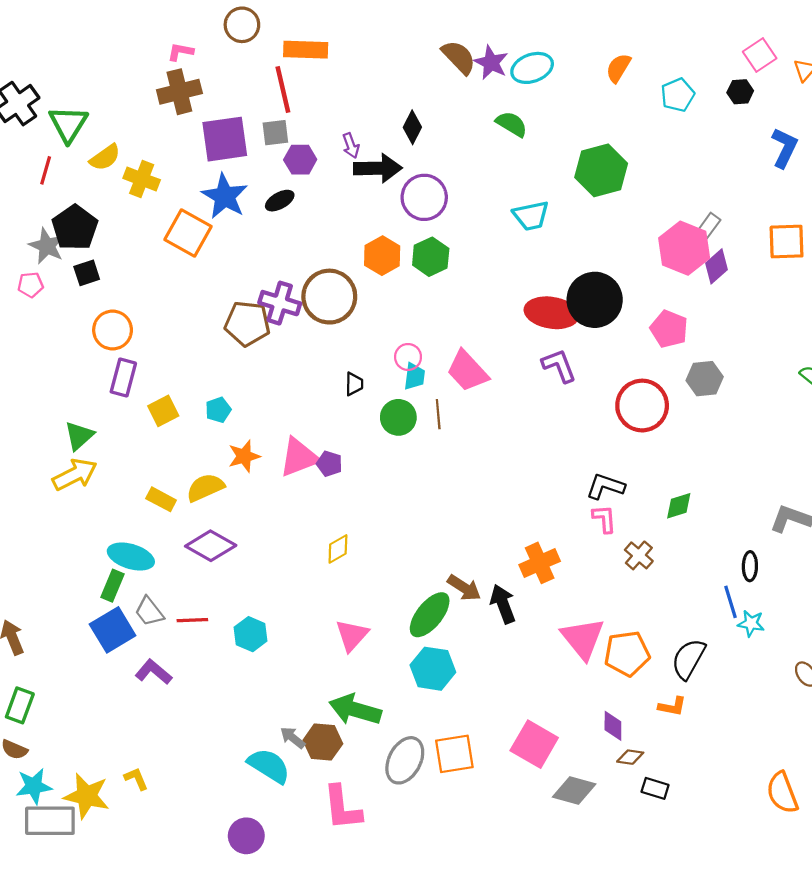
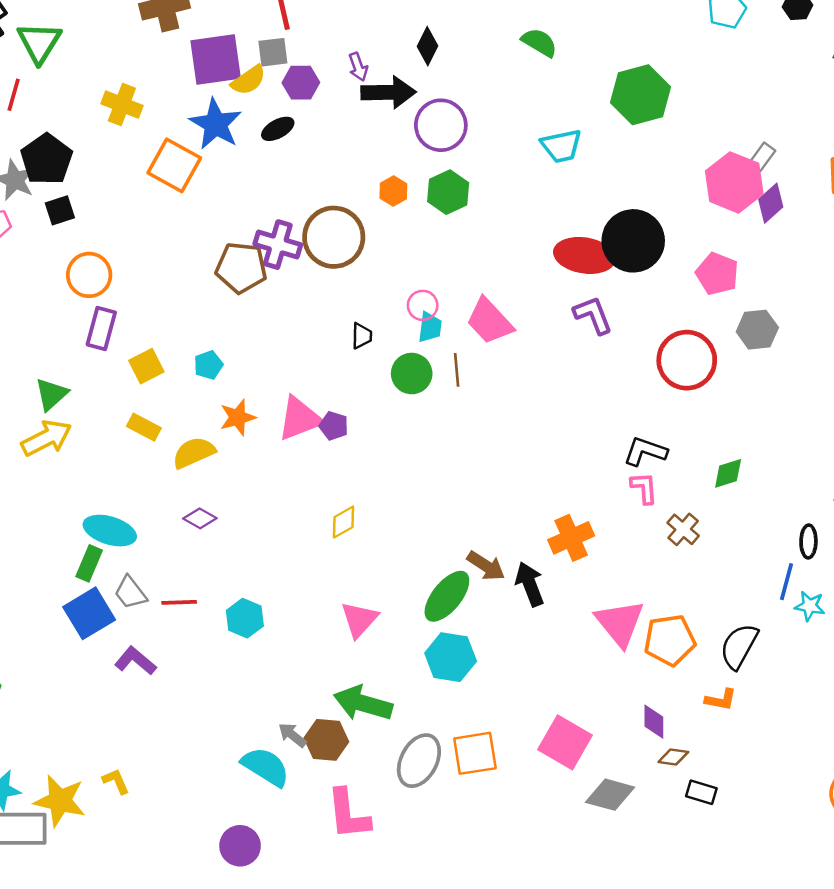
yellow semicircle: (105, 157) -> (249, 80), moved
orange hexagon: (382, 256) -> (393, 191), size x0.7
yellow rectangle: (161, 499) -> (144, 427), moved
purple diamond: (211, 546) -> (200, 518), size x0.6
blue line: (731, 602) -> (787, 582), turned 32

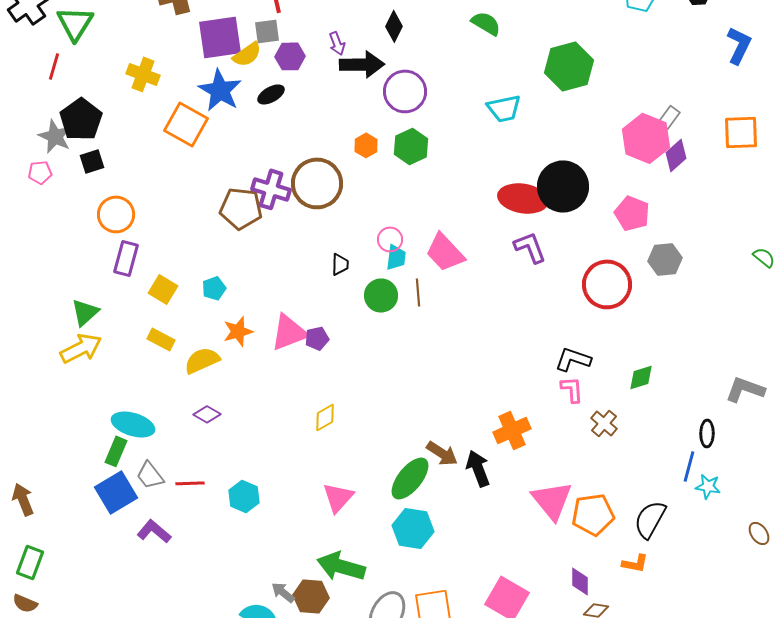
yellow square: (146, 366) -> (163, 289), turned -32
purple pentagon: (334, 426) -> (317, 338), turned -30

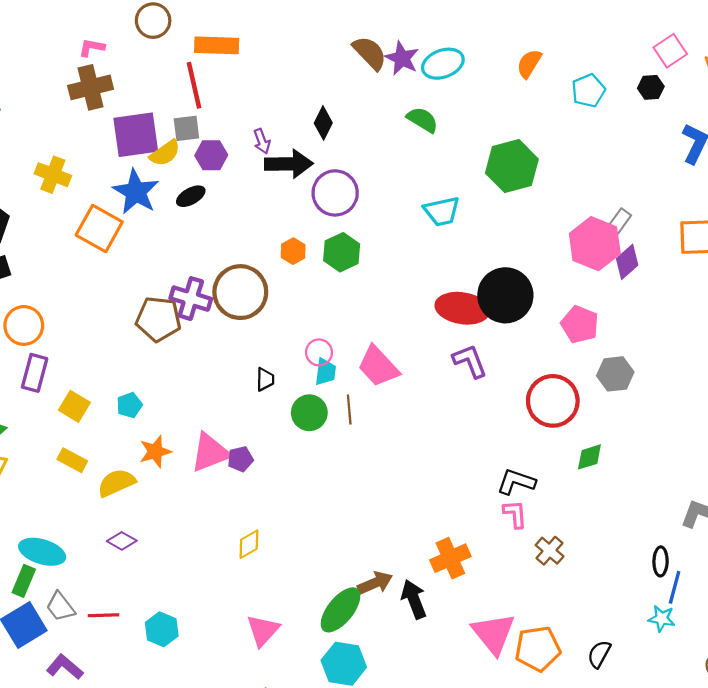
green diamond: (641, 377) -> (589, 457), moved
brown arrow: (442, 453) -> (375, 583), turned -56
blue line: (689, 466) -> (675, 587), moved
black semicircle: (650, 519) -> (599, 654), size x0.7

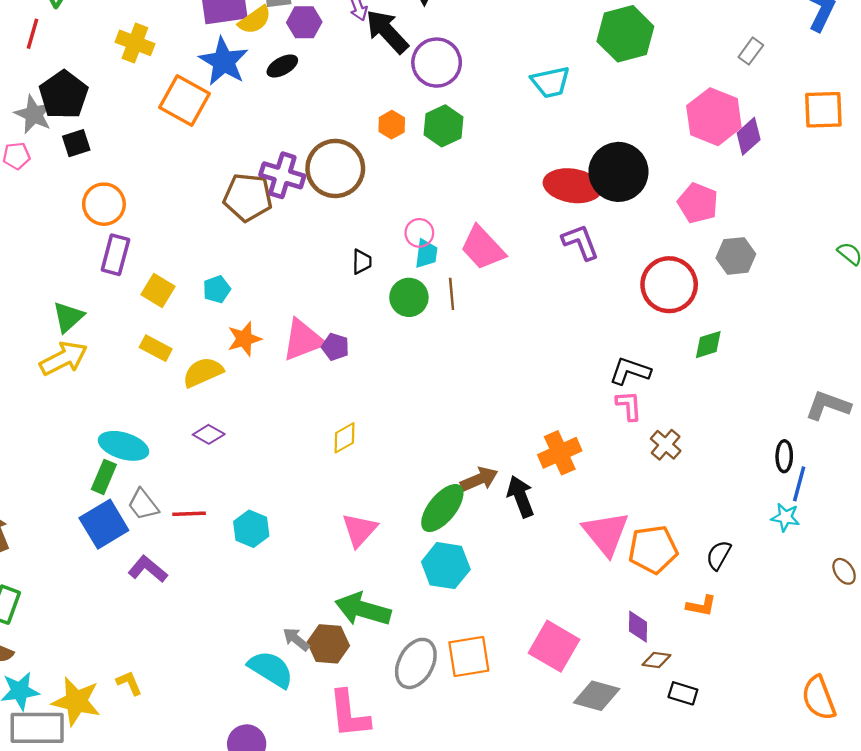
black arrow: (289, 164) -> (387, 31), turned -132
gray rectangle: (620, 221) -> (751, 51), moved
purple pentagon: (240, 459) -> (335, 347), turned 30

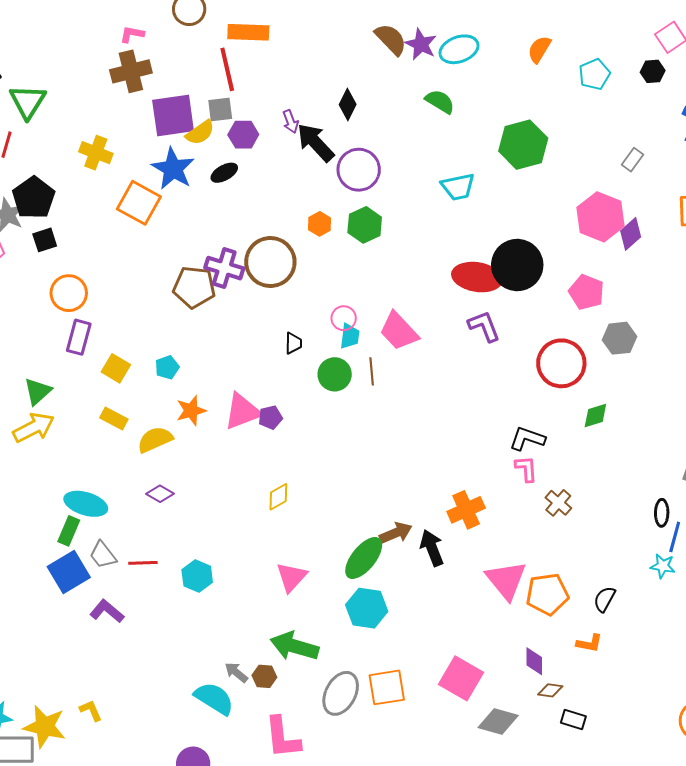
purple pentagon: (335, 347) -> (270, 418), turned -30
brown hexagon: (328, 644) -> (264, 676), size x0.7

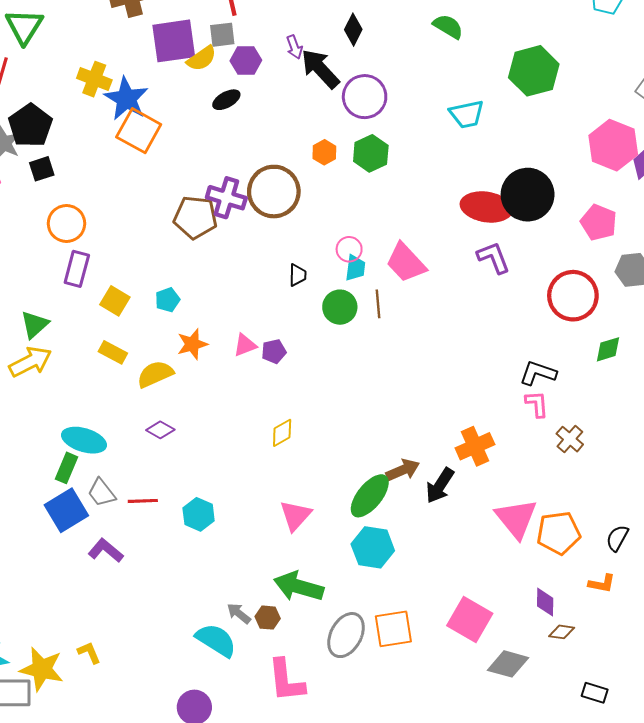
blue star: (173, 169) -> (126, 99), moved
pink triangle: (242, 411) -> (245, 345), size x0.6
black arrow: (432, 548) -> (440, 485), turned -126
black rectangle: (573, 719) -> (595, 693), moved

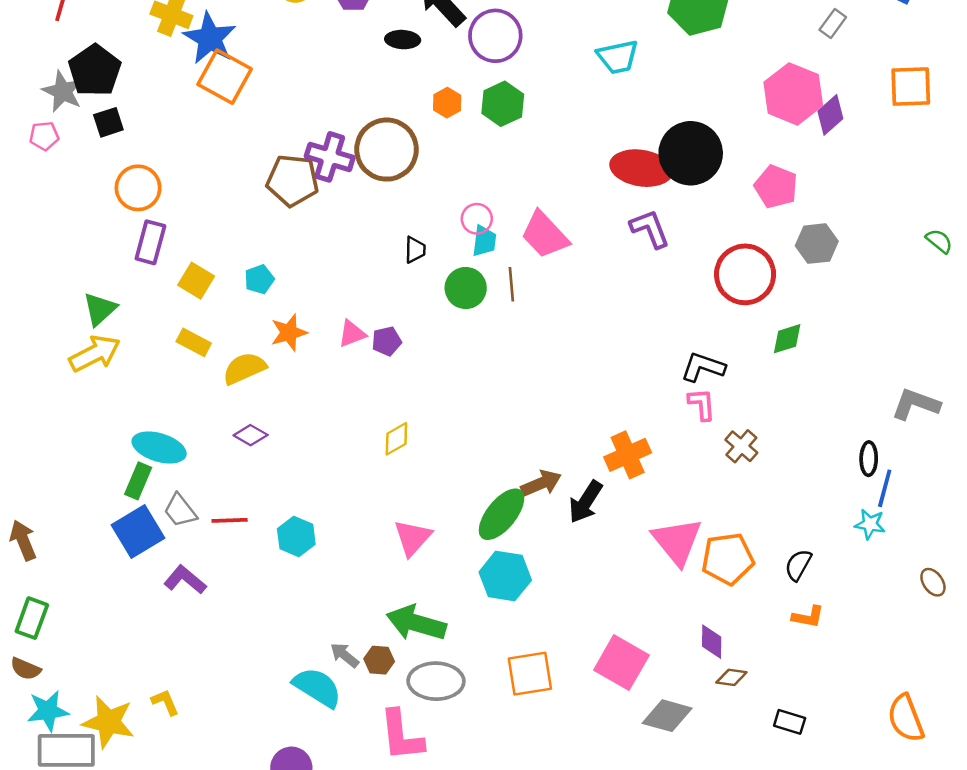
black ellipse: (226, 100) -> (403, 40), moved, turned 32
orange L-shape: (602, 583) -> (808, 617), moved
gray ellipse: (346, 635) -> (436, 681), moved, turned 63
black rectangle: (595, 693) -> (790, 722), moved

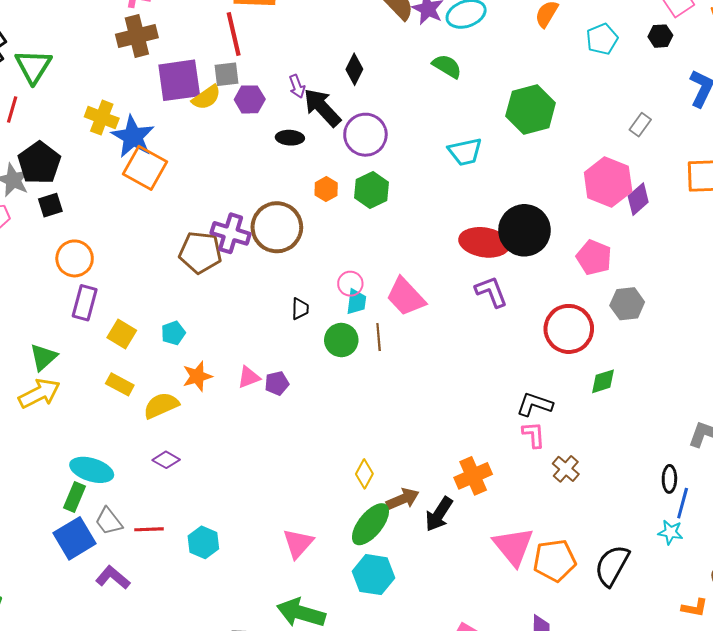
yellow diamond: (396, 439) -> (364, 474), moved, turned -32
black semicircle: (798, 565) -> (612, 565), size x1.6
orange L-shape: (808, 617) -> (695, 608), moved

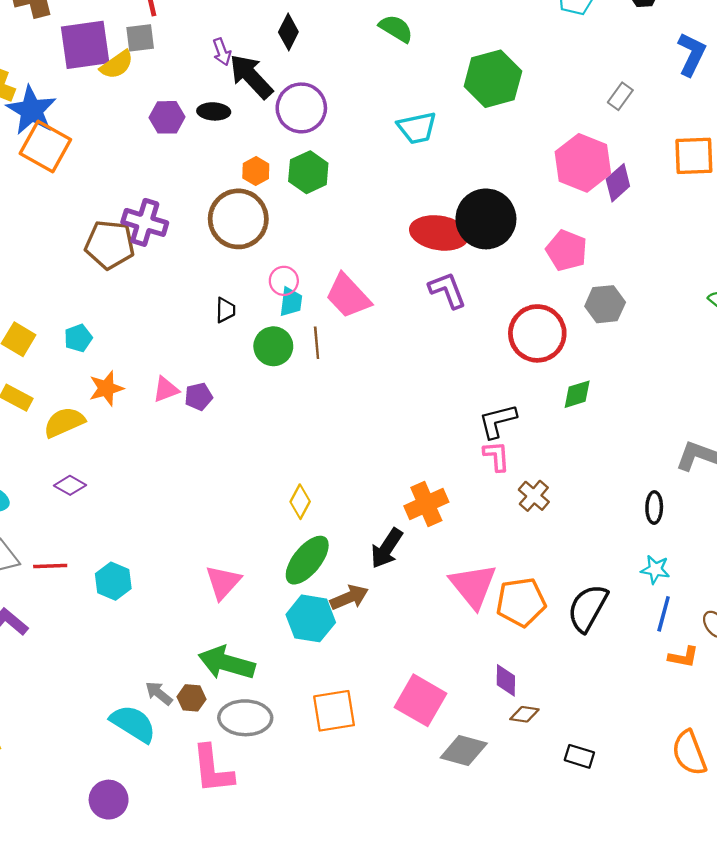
purple hexagon: (250, 99) -> (167, 117), moved
brown circle: (277, 227) -> (238, 219), moved
black L-shape: (535, 404) -> (498, 421), turned -33
brown arrow: (403, 499) -> (349, 597), moved
blue line: (683, 503) -> (664, 614), moved

